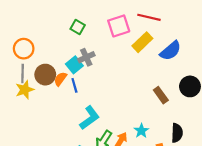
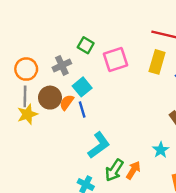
pink square: (119, 26) -> (115, 60), moved
yellow rectangle: (142, 42) -> (157, 62), turned -30
gray cross: (86, 57) -> (62, 65), moved
cyan star: (141, 131) -> (161, 150), moved

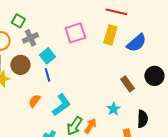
green square: (86, 45) -> (18, 21), moved
orange semicircle: (67, 102) -> (34, 101), moved

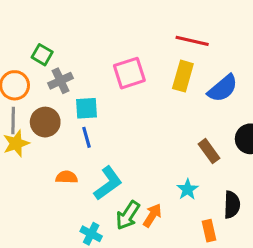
cyan square: (47, 56) -> (87, 108), turned 35
orange semicircle: (34, 101) -> (67, 177), turned 56

